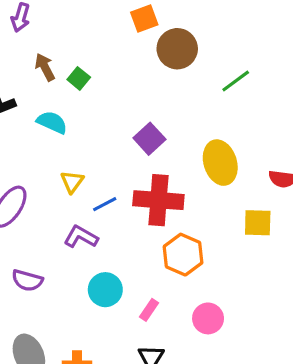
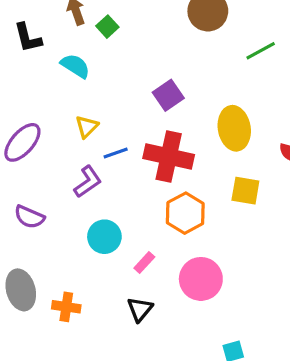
yellow square: (258, 223) -> (245, 191), moved
purple L-shape: (81, 237) -> (88, 182), turned 108
pink circle: (208, 318) -> (201, 279), size x1.4

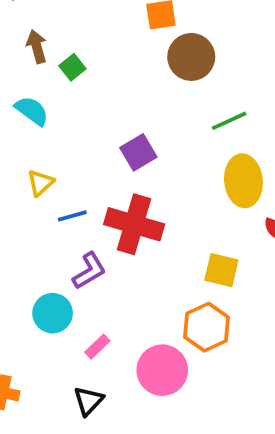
green line: (261, 51) -> (229, 121), moved
yellow ellipse: (234, 128) -> (243, 181), moved
purple L-shape: (88, 182) -> (89, 271), moved
orange hexagon: (185, 213) -> (206, 327), moved

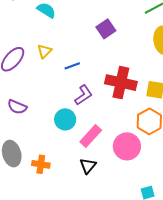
yellow triangle: (40, 183) -> (44, 51), moved
red cross: (134, 224) -> (121, 83), moved
pink rectangle: (97, 347) -> (91, 136), size x1.6

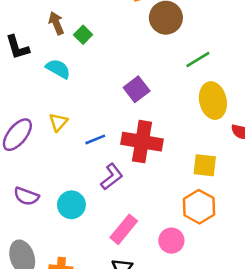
red cross: (121, 83) -> (142, 142), moved
cyan circle: (65, 119) -> (71, 205), moved
pink circle: (127, 146) -> (171, 241), size x0.7

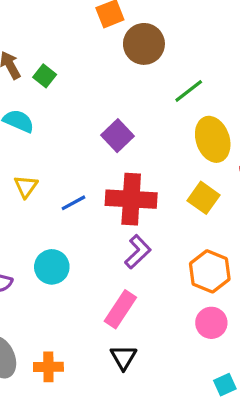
yellow square: (205, 165) -> (204, 198), moved, turned 35
purple L-shape: (112, 177) -> (138, 252), moved
cyan circle: (71, 205) -> (52, 267), moved
pink circle: (171, 241) -> (211, 323), moved

